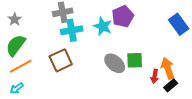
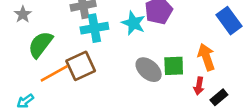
green semicircle: (16, 45) -> (40, 44), moved
orange line: (21, 66) -> (54, 73), moved
orange arrow: (168, 68) -> (206, 57), moved

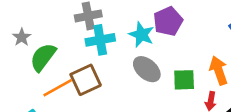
gray star: (23, 14) -> (22, 37), moved
gray ellipse: (149, 70) -> (147, 69), moved

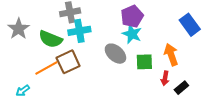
cyan star: (141, 35) -> (132, 34), moved
gray star: (22, 37) -> (19, 29), size x1.5
green semicircle: (43, 57) -> (51, 39), moved, turned -105

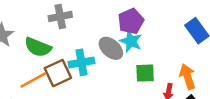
cyan cross: (79, 31) -> (81, 62), moved
gray ellipse: (115, 54) -> (111, 48), moved
orange arrow: (171, 55) -> (187, 77), moved

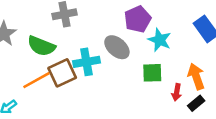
cyan star: (131, 41) -> (160, 40), moved

